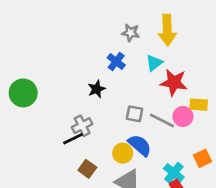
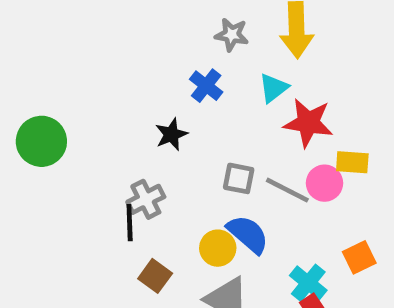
black line: (73, 139) -> (130, 223), turned -66

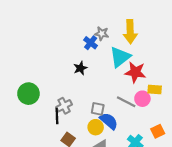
blue cross: (206, 86) -> (91, 43), moved
cyan triangle: (273, 88) -> (120, 57), size x1.6
black star: (171, 134) -> (80, 68), moved
green circle: (41, 141) -> (28, 94), moved
gray square: (239, 178) -> (98, 109), moved

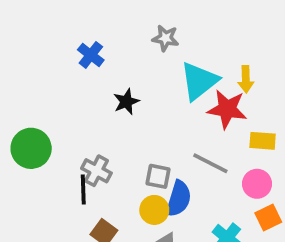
yellow arrow: (130, 32) -> (246, 79), moved, size x0.6
blue cross: (91, 43) -> (91, 55), moved
pink circle: (142, 99) -> (257, 184), moved
gray cross: (64, 106) -> (96, 171), turned -35
blue semicircle: (109, 121) -> (179, 199), turned 66

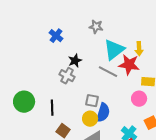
green circle: (31, 148) -> (24, 102), moved
gray line: (210, 163) -> (108, 72), moved
gray cross: (96, 171) -> (67, 76), moved
pink circle: (257, 184) -> (139, 99), moved

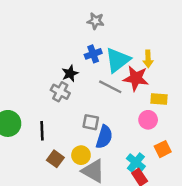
gray star: (96, 27) -> (96, 21), moved
blue cross: (56, 36) -> (93, 54), moved, turned 32
yellow circle: (90, 119) -> (81, 155), moved

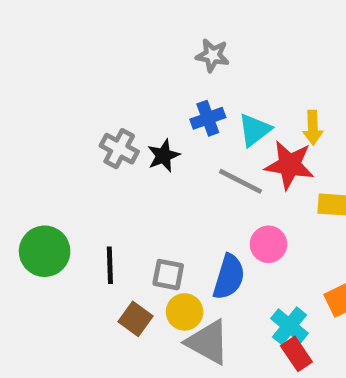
cyan triangle: (118, 60) -> (254, 130), size x0.7
gray cross: (60, 92) -> (119, 149), moved
pink circle: (148, 120) -> (268, 244), moved
gray square: (91, 122) -> (168, 275), moved

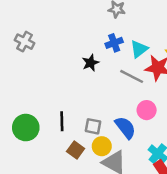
gray cross: (119, 149) -> (25, 42), moved
green circle: (45, 251) -> (26, 128), moved
blue semicircle: (229, 277) -> (125, 128), turned -55

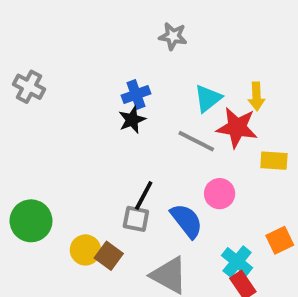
blue cross: (114, 43) -> (136, 94), moved
black line: (62, 121) -> (144, 196), moved, turned 30
yellow circle: (102, 146) -> (85, 250), moved

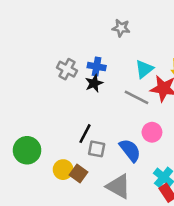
gray cross: (29, 87) -> (67, 69), moved
blue cross: (136, 94) -> (97, 67), turned 30
black line: (144, 196) -> (85, 134), moved

